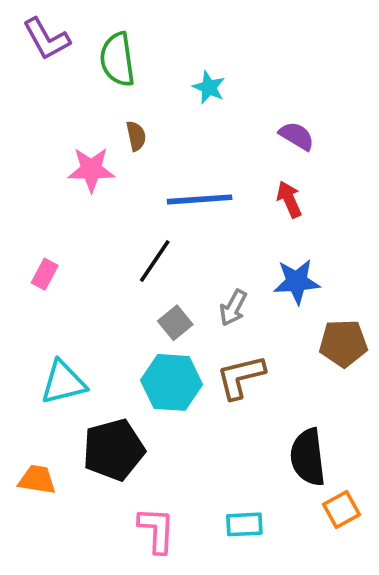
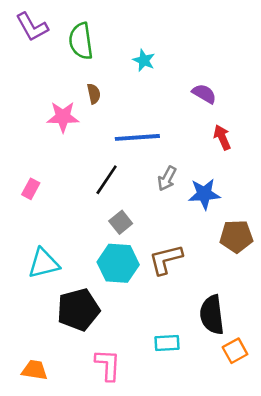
red arrow: (289, 199) -> (222, 137), moved
gray arrow: (233, 308) -> (167, 179), moved
orange trapezoid: (37, 480) -> (35, 370), moved
cyan rectangle: (244, 524) -> (167, 343), moved

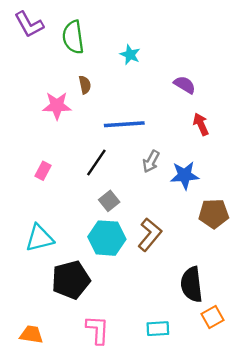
pink rectangle: (31, 189) -> (43, 171), moved
brown L-shape: (166, 259) -> (150, 235), turned 144
cyan rectangle: (167, 343) -> (158, 329), moved

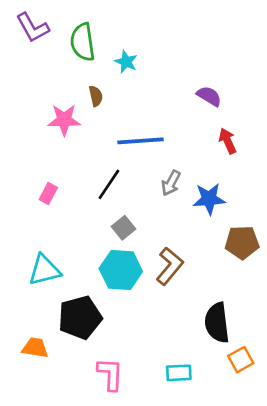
cyan star: (130, 55) -> (126, 62), moved
orange trapezoid: (31, 334) -> (35, 348), moved

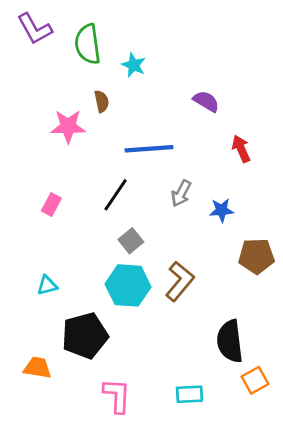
purple semicircle: (209, 96) -> (206, 101), moved
blue star: (209, 199) -> (222, 210), size x0.7
cyan triangle: (44, 270) -> (47, 285), size x0.6

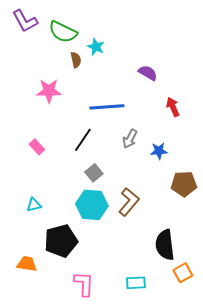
green semicircle: (88, 44) -> (63, 32), turned -56
brown semicircle: (102, 101) -> (76, 60), moved
pink rectangle: (51, 205) -> (37, 147), turned -70

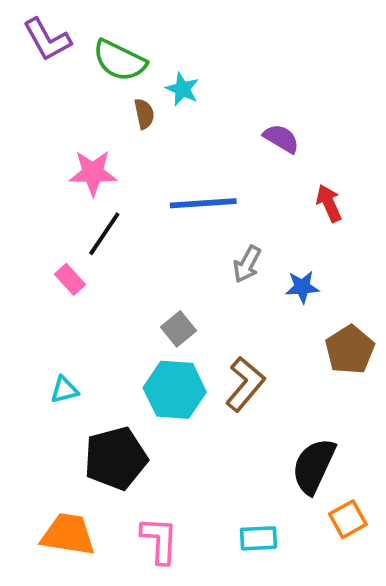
black line: (83, 140) -> (104, 234), moved
brown pentagon: (184, 184) -> (350, 350), turned -30
black semicircle: (165, 245) -> (314, 466), turned 32
orange trapezoid: (27, 264) -> (68, 534), moved, size x1.4

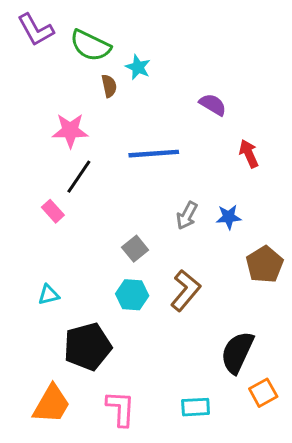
gray arrow: (247, 264) -> (187, 216), moved
cyan hexagon: (175, 390) -> (132, 295), size x0.7
orange trapezoid: (68, 534) -> (51, 404), turned 111

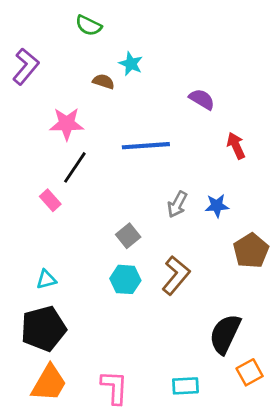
purple L-shape: (36, 30) -> (26, 66), moved, turned -111
green semicircle: (90, 46) -> (89, 25), moved, size x0.7
brown semicircle: (109, 86) -> (104, 81), turned -60
black pentagon: (87, 347) -> (43, 329), moved

